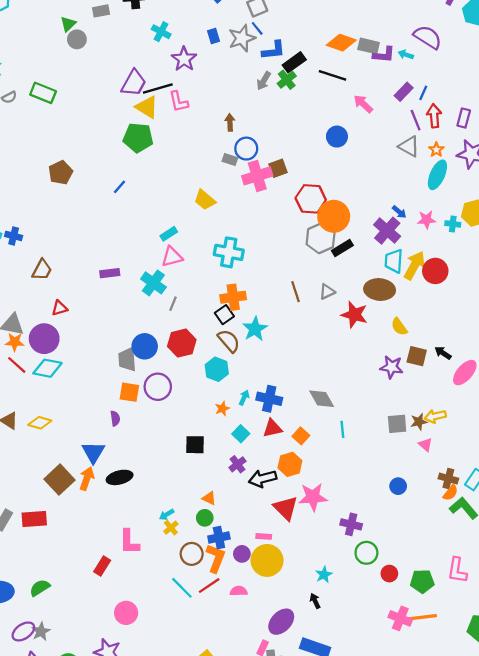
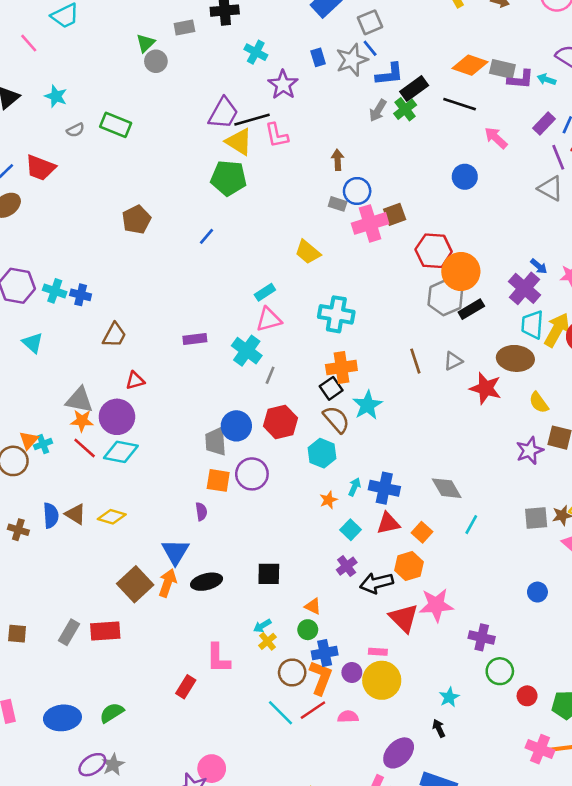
purple star: (392, 367) -> (530, 451), turned -30
cyan line: (342, 429) -> (471, 525), turned 35
black square: (195, 445) -> (269, 574), moved
pink circle: (126, 613) -> (212, 769), moved

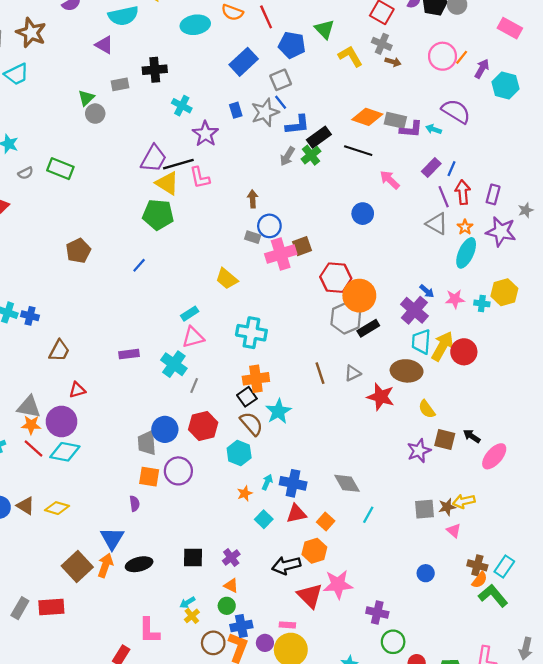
purple cross: (347, 566) -> (231, 557), moved

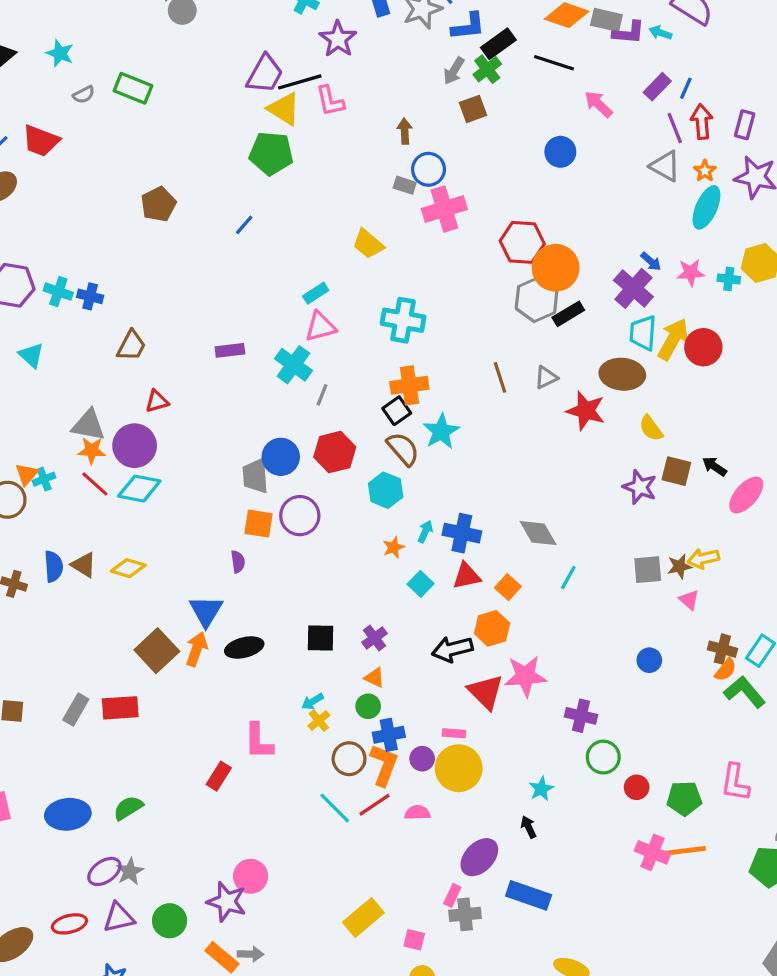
brown square: (302, 246) -> (473, 109), moved
purple star: (419, 451) -> (640, 487), turned -30

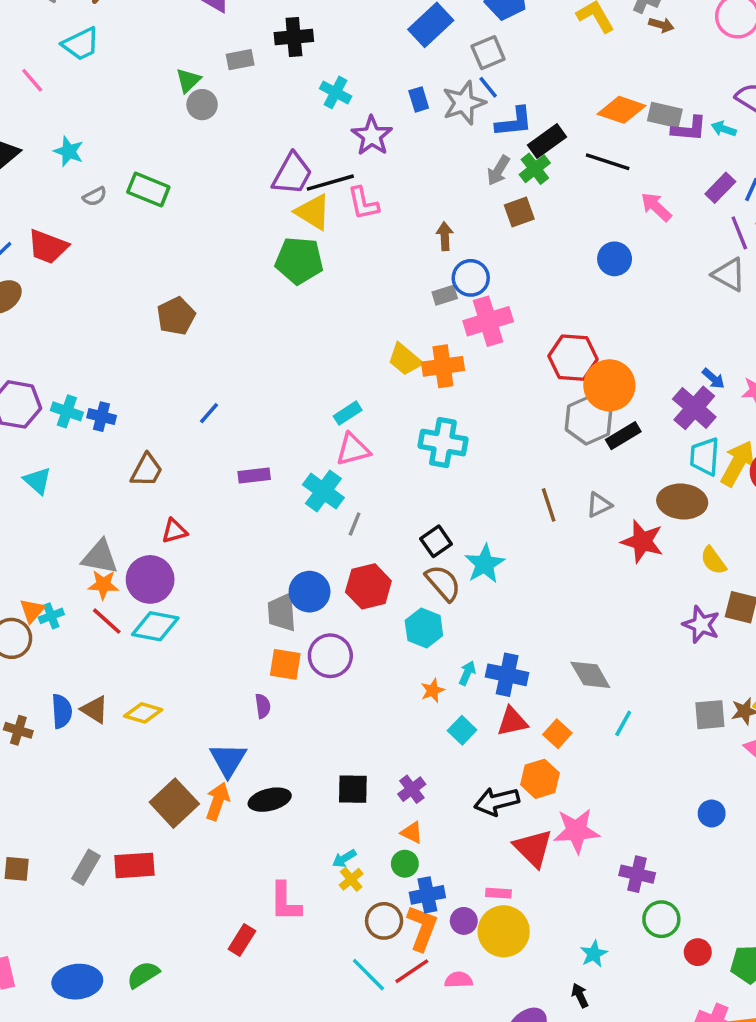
gray rectangle: (405, 185) -> (445, 295), turned -35
blue line: (244, 225) -> (209, 413), moved
orange cross: (409, 385) -> (443, 366), moved

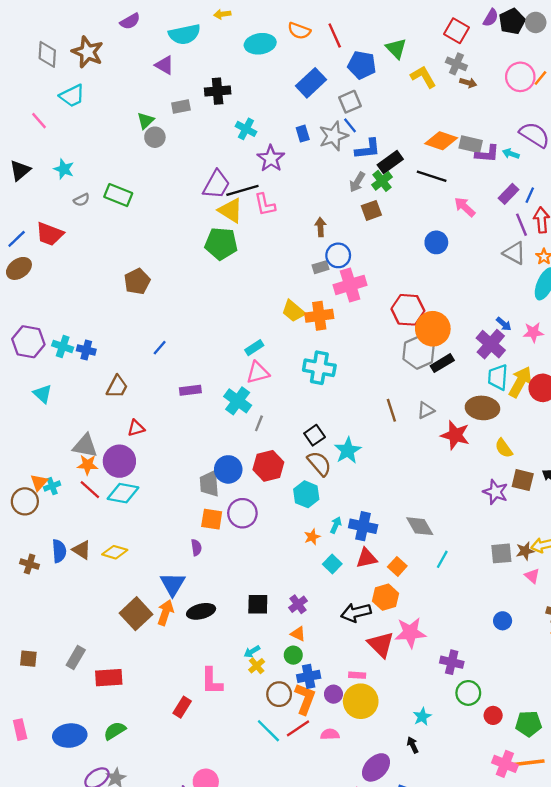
red rectangle: (134, 865) -> (109, 678), moved

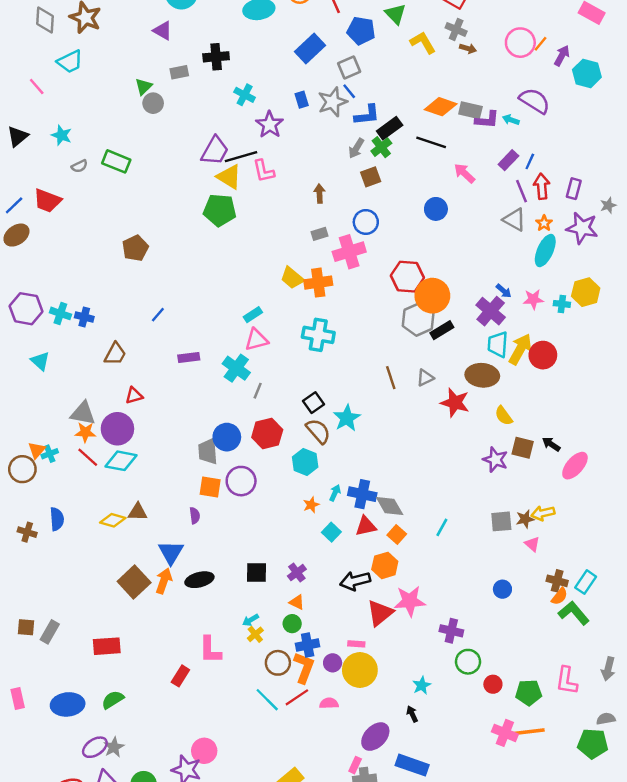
blue circle: (338, 255) -> (366, 222), moved
gray diamond: (420, 526) -> (390, 506), moved
brown triangle: (82, 550) -> (138, 512), moved, turned -30
red triangle: (381, 644) -> (380, 613), turned 36
gray rectangle: (76, 657) -> (50, 632), moved

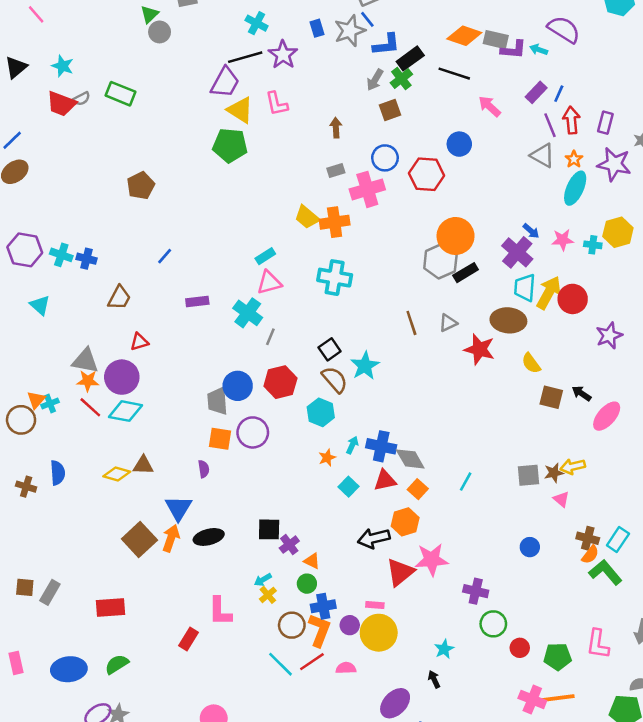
black line: (241, 157) -> (245, 57), moved
red trapezoid: (47, 201) -> (61, 104), moved
red hexagon: (407, 277) -> (427, 174), moved
purple star: (495, 460) -> (609, 335), moved, turned 30
purple cross: (297, 573) -> (289, 545), moved

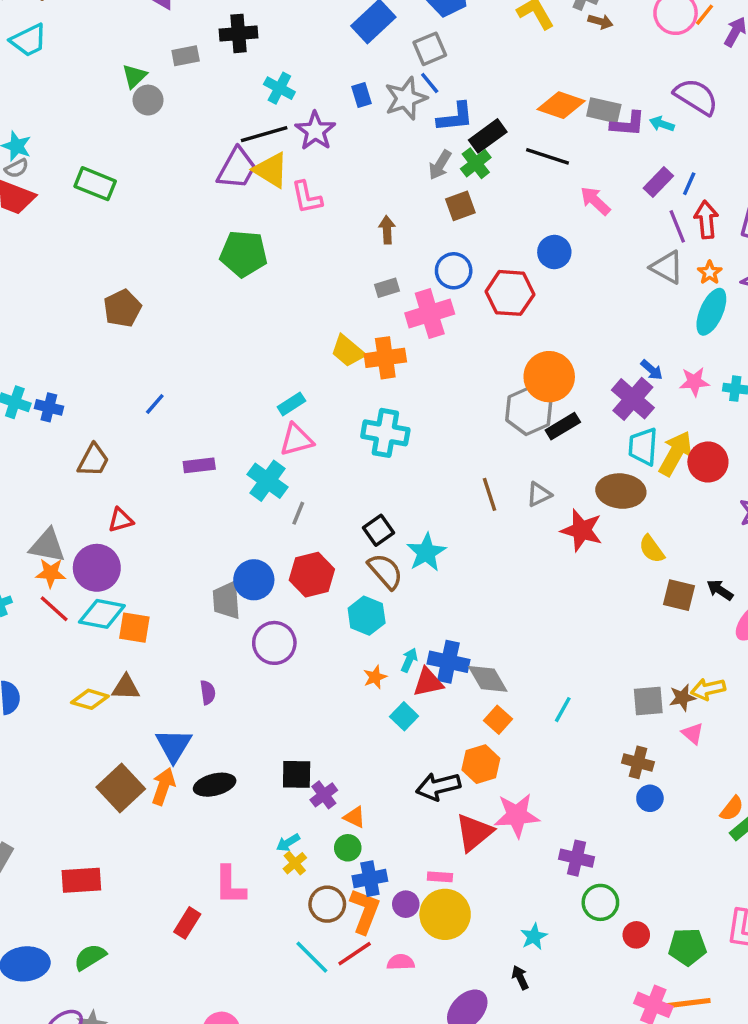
gray semicircle: (81, 99) -> (17, 168), moved
yellow triangle: (240, 110) -> (271, 170), moved
orange square: (220, 439) -> (134, 628), moved
red triangle: (385, 480) -> (428, 682), moved
brown cross: (588, 538) -> (638, 762), moved

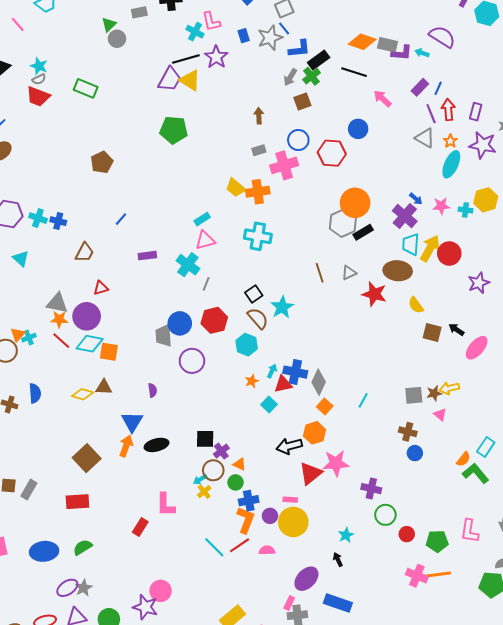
pink L-shape: (307, 197) -> (211, 21), moved
gray diamond: (488, 679) -> (319, 382), turned 55
brown square: (121, 788) -> (87, 458), moved
brown circle: (327, 904) -> (213, 470), moved

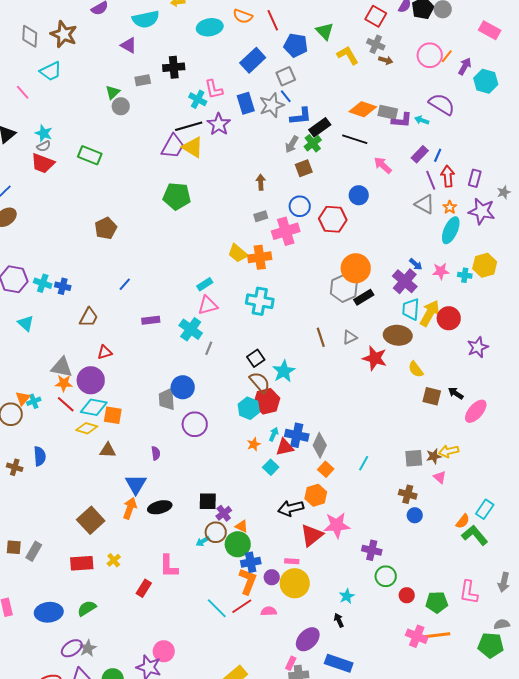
blue rectangle: (244, 36) -> (246, 103), size x1.5
red hexagon: (214, 320) -> (267, 401), moved
yellow diamond: (83, 394) -> (87, 428), moved
green circle: (236, 482) -> (238, 544), size x1.6
yellow cross: (204, 492) -> (114, 560), moved

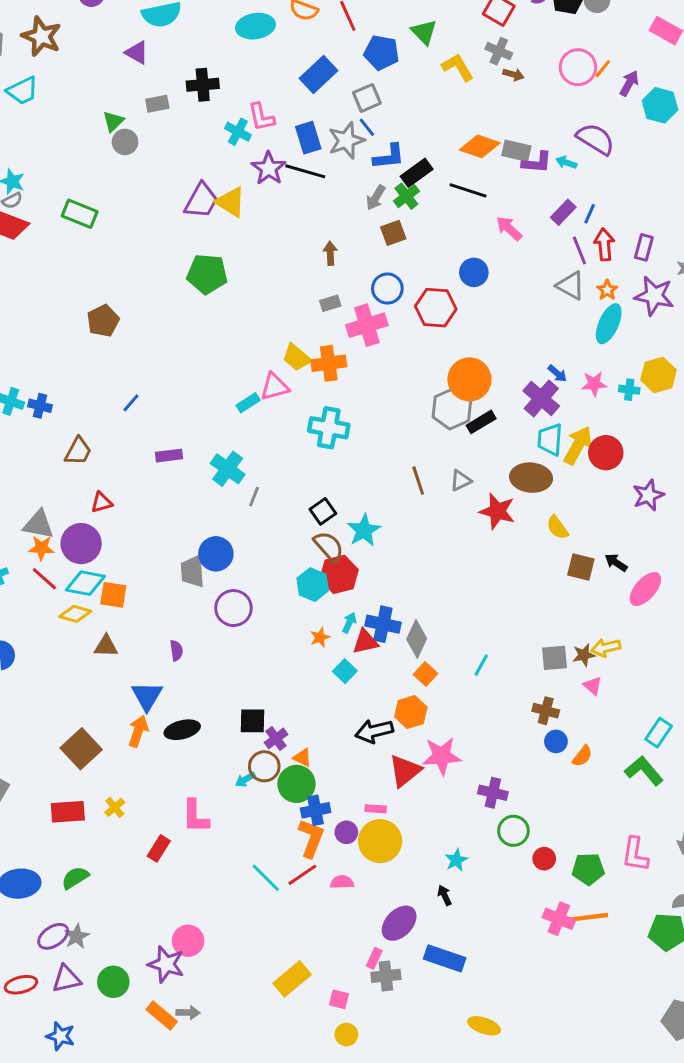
black line: (189, 126) -> (305, 171), moved, turned 32
pink triangle: (208, 305) -> (275, 387), moved
orange semicircle: (463, 521) -> (582, 756), moved

